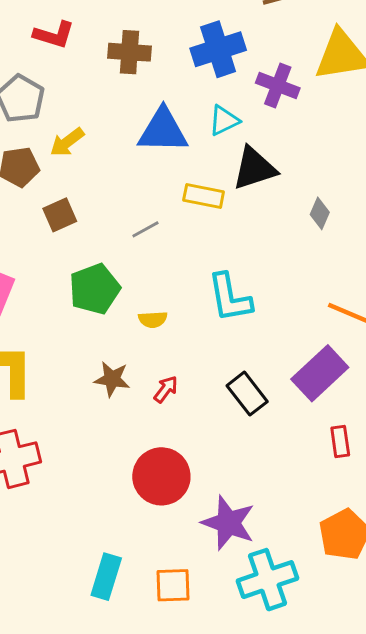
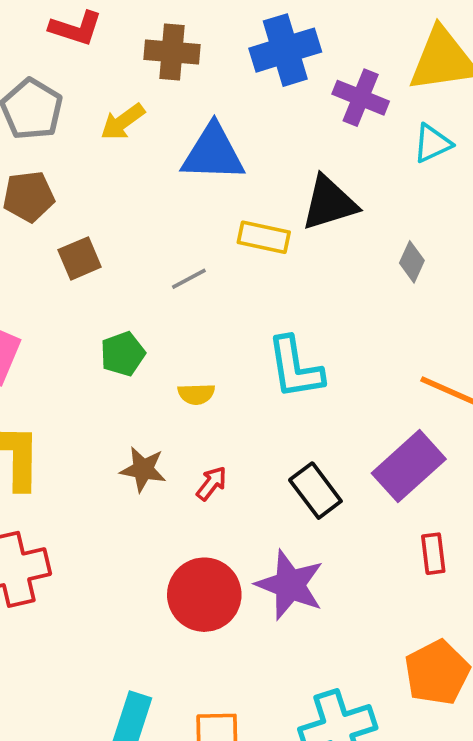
cyan triangle: (224, 120) -> (432, 143), moved
yellow arrow: (67, 142) -> (123, 122), moved
green pentagon: (95, 289) -> (123, 354), size x0.7
purple star: (228, 523) -> (290, 585), moved

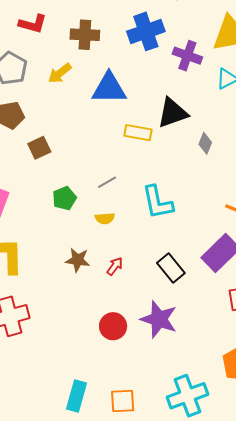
gray diamond: (412, 262) -> (205, 143), moved
gray line: (189, 279) -> (107, 182), moved
red circle: (204, 595) -> (113, 326), size x0.7

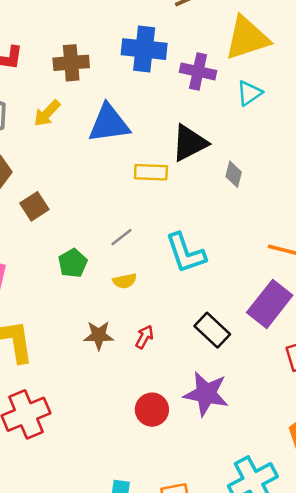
blue cross: (146, 31) -> (144, 49), turned 33

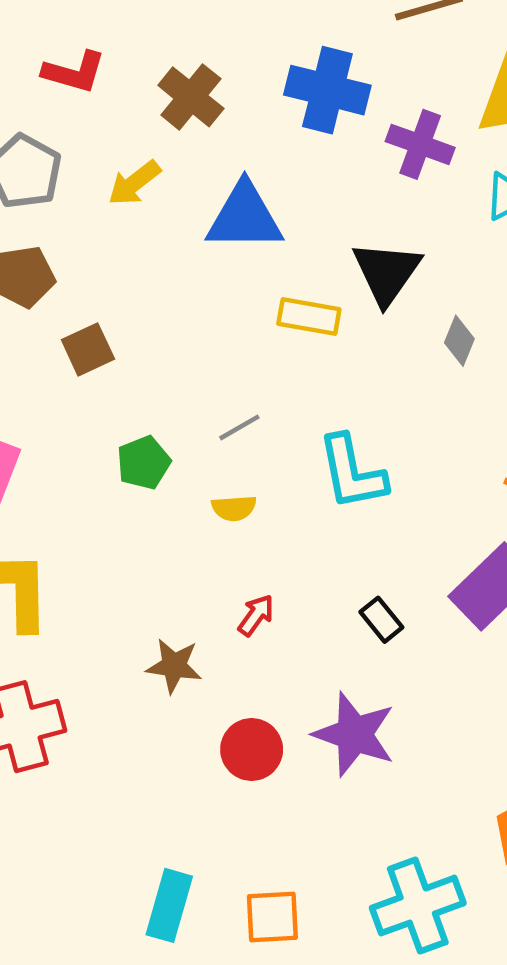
brown cross: (71, 63) -> (191, 97), turned 36
black triangle: (189, 143) -> (387, 273), turned -36
black rectangle: (212, 330) -> (381, 620), size x0.7
brown star: (99, 335) -> (174, 666), moved

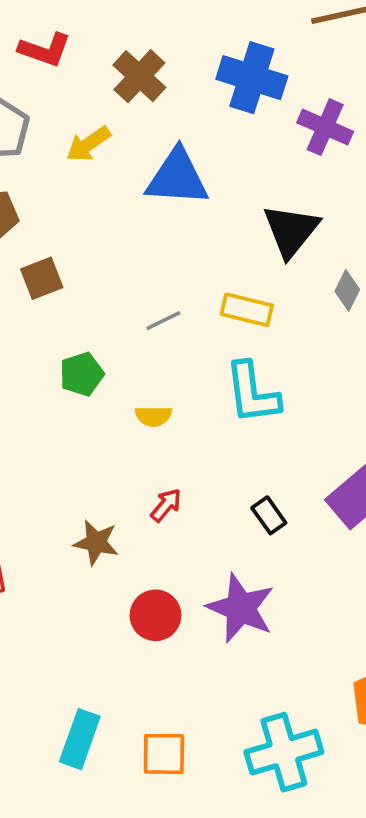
yellow rectangle: (309, 316) -> (247, 310), moved
gray line: (239, 427) -> (163, 321), moved

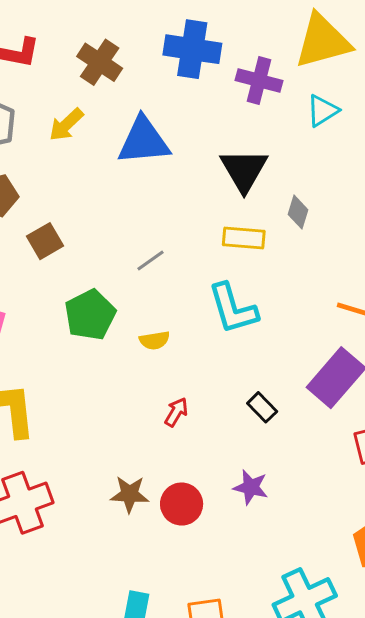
yellow rectangle: (247, 310) -> (244, 238), moved
green pentagon: (82, 374) -> (90, 315), size x1.4
brown star: (96, 543) -> (130, 494), moved
purple star: (241, 608) -> (251, 487), size x0.6

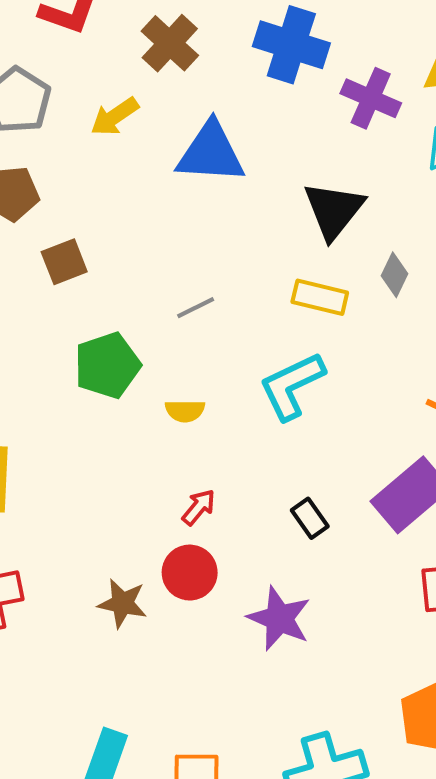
cyan L-shape: (233, 309) -> (292, 386), turned 72
purple star: (251, 487) -> (279, 618), size x1.4
red circle: (182, 504) -> (190, 573), moved

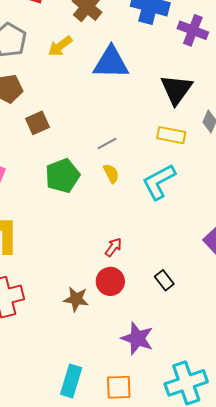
yellow semicircle: (185, 411) -> (111, 174), moved, turned -114
black rectangle: (310, 518) -> (164, 280), moved
purple star: (279, 618) -> (137, 338), moved

